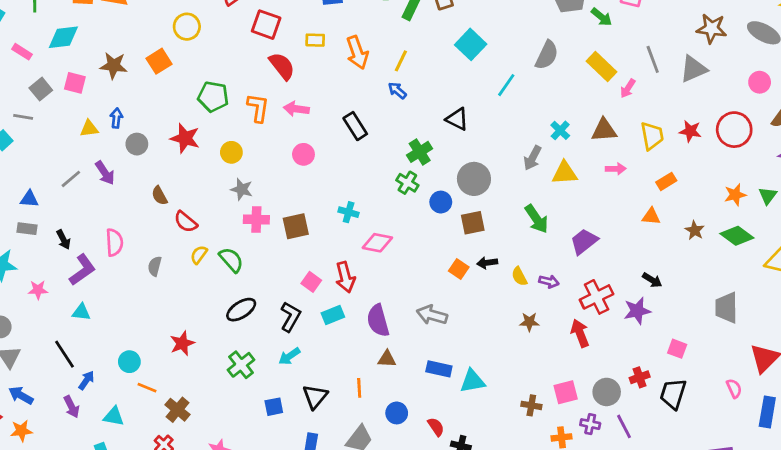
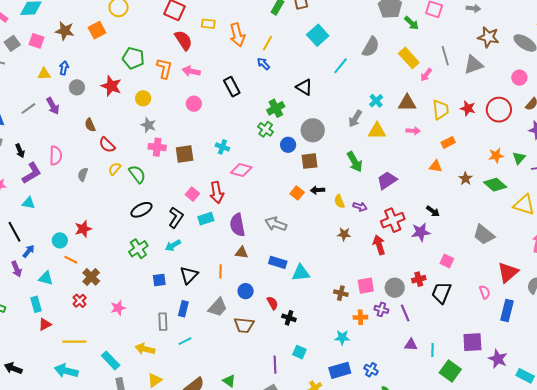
gray trapezoid: (726, 308) -> (484, 235), turned -55
red star: (182, 343) -> (83, 229), moved

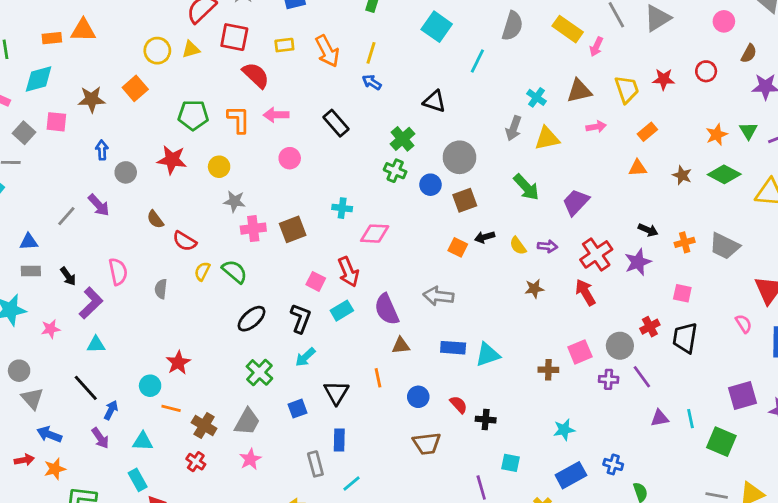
yellow triangle: (44, 74) -> (191, 49), moved
red circle: (499, 110) -> (706, 71), size x0.6
gray trapezoid: (218, 307) -> (247, 422), moved
orange cross: (360, 317) -> (685, 242), moved

